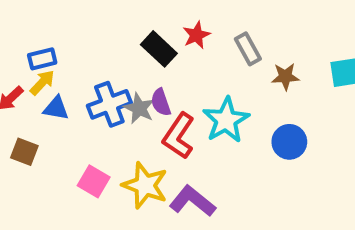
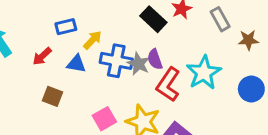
yellow arrow: (42, 83) -> (93, 40), moved
blue cross: (109, 104) -> (116, 61), turned 32
pink square: (94, 181) -> (104, 119), turned 30

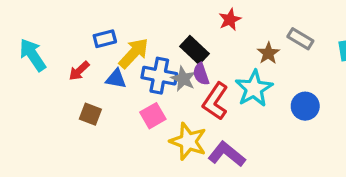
black rectangle: (153, 19) -> (195, 50), moved
gray rectangle: (220, 19) -> (300, 39), moved, turned -30
yellow arrow: (93, 40) -> (134, 53), size x1.5
brown star: (248, 40) -> (268, 53), moved, turned -30
pink square: (104, 119) -> (153, 116), moved

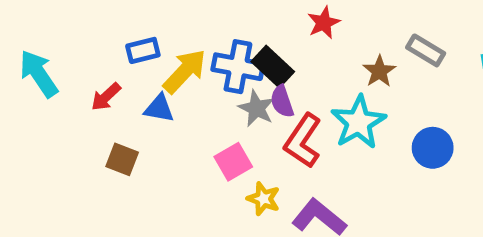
blue cross: (159, 76) -> (238, 67), moved
pink square: (153, 116) -> (233, 162), moved
yellow star: (188, 141) -> (263, 199), size x0.6

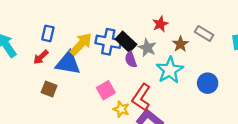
red star: (324, 23) -> (160, 24), moved
blue rectangle: (143, 50) -> (48, 33), moved, turned -63
blue triangle: (159, 108) -> (68, 63), size x1.6
gray star: (256, 108) -> (147, 48), moved
red L-shape: (303, 141) -> (141, 97), moved

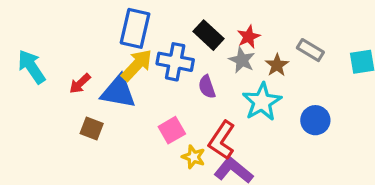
blue rectangle: (48, 33) -> (135, 28), moved, size x1.6
black rectangle: (126, 42) -> (209, 35), moved
gray star: (147, 48) -> (242, 60), moved

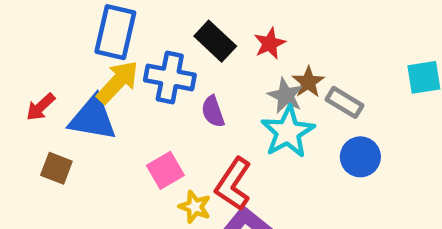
gray rectangle: (310, 50) -> (344, 102), moved
gray star: (242, 60) -> (286, 96), moved

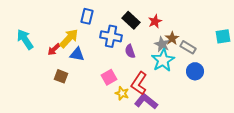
blue rectangle: (115, 32) -> (87, 16), size x0.7
yellow arrow: (118, 82) -> (69, 38), moved
blue triangle: (93, 118) -> (77, 54), size x0.7

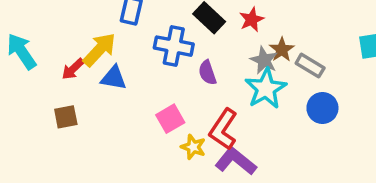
brown square: (61, 76) -> (66, 117), moved, turned -32

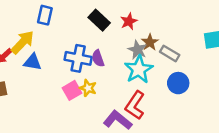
blue cross: (174, 46) -> (78, 58), moved
red L-shape: (223, 129) -> (135, 105), moved
yellow star: (193, 147) -> (88, 88), moved

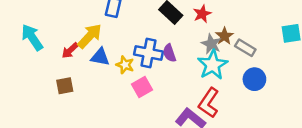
yellow star: (88, 88) -> (125, 65), moved

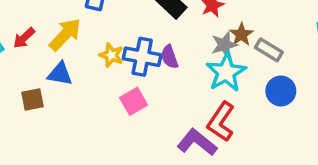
gray star: (211, 44) -> (224, 45), turned 30
red arrow: (70, 50) -> (24, 38), moved
blue triangle: (100, 57) -> (60, 74), moved
yellow star: (125, 65) -> (111, 55), moved

